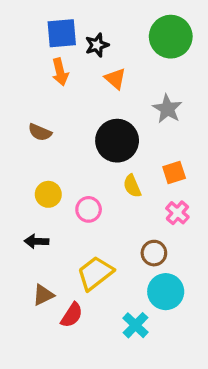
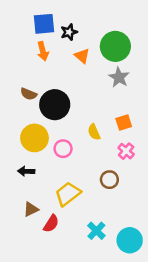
green circle: (171, 37) -> (115, 46), moved
black circle: (117, 141) -> (55, 105), moved
yellow circle: (48, 194) -> (34, 138), size x1.5
cyan circle: (166, 292) -> (130, 240), moved

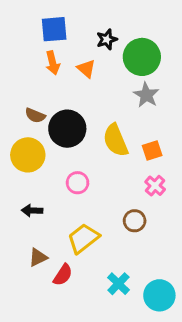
black star: (69, 32) -> (107, 39), moved
orange triangle: (82, 56) -> (86, 69), moved
yellow semicircle: (94, 132) -> (116, 140), moved, size x1.6
yellow circle: (34, 138) -> (28, 155), moved

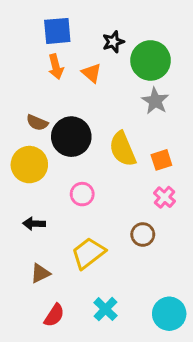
red semicircle: (63, 275) -> (54, 315), moved
cyan cross: (118, 284) -> (105, 309), moved

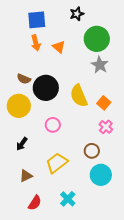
black star: (113, 42) -> (77, 14), moved
orange square: (161, 160) -> (104, 103), turned -32
black arrow: (34, 224) -> (22, 144), turned -56
cyan circle: (169, 314) -> (101, 175), moved

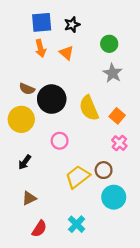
black star: (77, 14) -> (72, 25), moved
green circle: (97, 39) -> (109, 44), size x0.6
yellow trapezoid: (57, 163) -> (78, 177), moved

